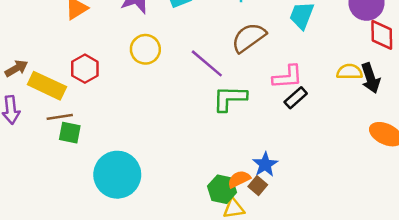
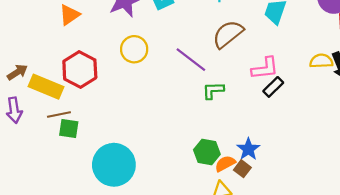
red hexagon: (85, 69) -> (80, 69), size x1.4
green L-shape: (230, 98) -> (213, 90), size x0.7
green hexagon: (222, 189) -> (207, 152), moved

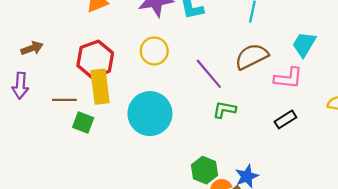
pink L-shape: (265, 68) -> (288, 78), moved
yellow rectangle: (46, 87) -> (100, 87), moved, turned 48
green square: (69, 129) -> (83, 123), moved
cyan circle: (114, 165) -> (150, 114), moved

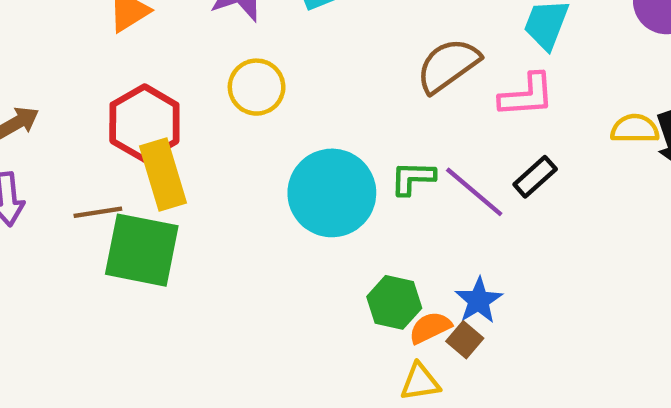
purple line: (209, 74) -> (474, 192), moved
cyan circle: (150, 114) -> (332, 193), moved
green square: (83, 123) -> (142, 250), size x1.8

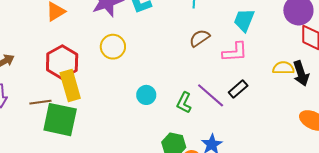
brown semicircle: (448, 65) -> (200, 38), size x0.7
green L-shape: (413, 178) -> (184, 103), moved, turned -65
cyan circle: (332, 193) -> (146, 95), size x0.5

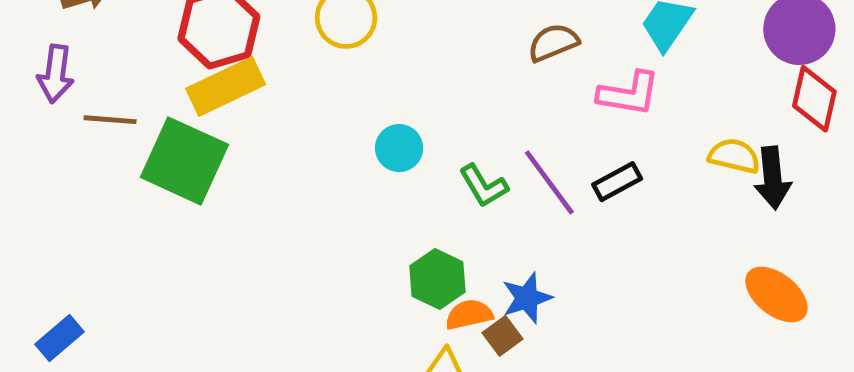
yellow rectangle: (70, 86) -> (226, 87), turned 68
brown line: (40, 102) -> (110, 120), moved
green L-shape: (184, 103) -> (484, 186), turned -70

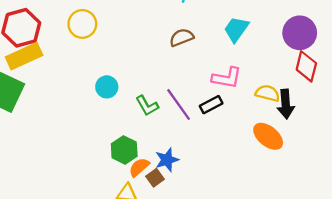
pink L-shape: (629, 94) -> (227, 78), moved
orange ellipse: (776, 295) -> (268, 136), moved
orange semicircle: (469, 315) -> (139, 167), turned -30

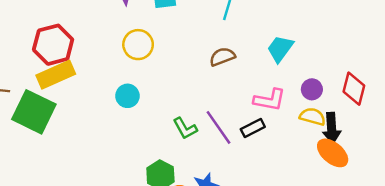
yellow circle: (82, 24) -> (138, 45), moved
purple circle: (300, 33) -> (312, 89), moved, size x0.6
cyan circle: (107, 87) -> (127, 96), moved
orange ellipse: (268, 136) -> (333, 153), moved

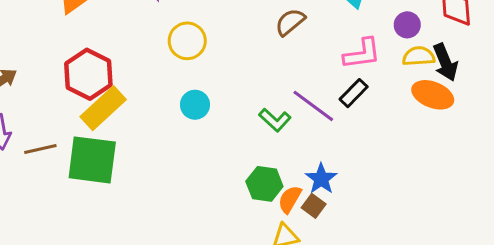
orange ellipse: (333, 153) -> (433, 95), moved

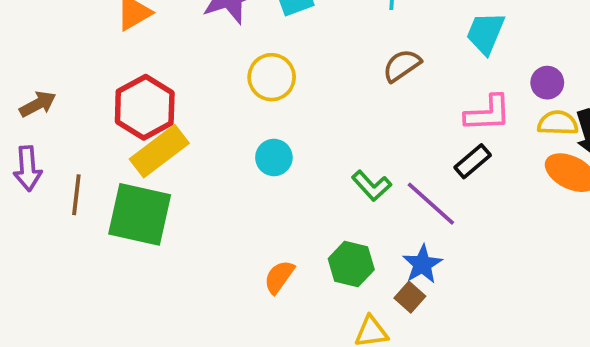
purple line: (313, 106) -> (431, 204), moved
brown line: (40, 149) -> (76, 195), turned -76
orange semicircle: (290, 199) -> (279, 277), moved

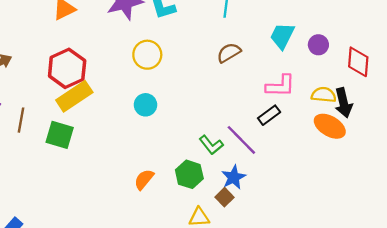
purple circle: (547, 83) -> (318, 45), moved
green L-shape: (372, 186) -> (211, 145), moved
green square: (140, 214) -> (60, 135), size x0.7

